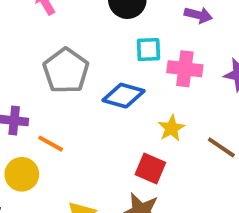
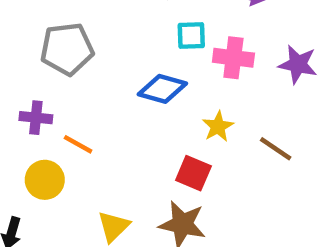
gray pentagon: (66, 71) -> (67, 49), moved, turned 30

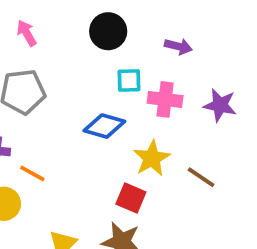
yellow star: (218, 127) -> (152, 158), size x1.4

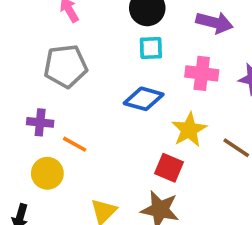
purple arrow: (178, 46) -> (214, 23), size x1.4
cyan square: (129, 81) -> (151, 48), moved

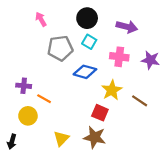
cyan square: (151, 48) -> (89, 42), turned 32
gray pentagon: (66, 66) -> (60, 48), moved

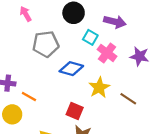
cyan square: (89, 42) -> (90, 37), moved
pink cross: (119, 57) -> (107, 53), turned 30
red square: (100, 113) -> (75, 111), moved

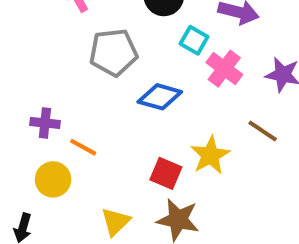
yellow star: (99, 88) -> (210, 155), moved
brown line: (128, 99) -> (263, 131), moved

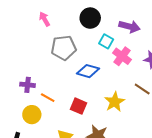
red square: (166, 173) -> (79, 106), moved

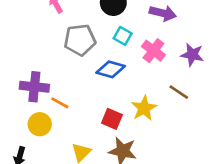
cyan square: (106, 41) -> (123, 36), moved
purple cross: (28, 85) -> (34, 87), size x1.5
red square: (79, 106) -> (112, 119), moved

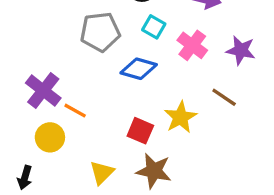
purple cross: (34, 87) -> (43, 91), turned 32

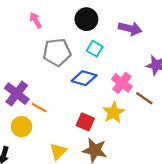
pink cross: (192, 45) -> (122, 83), moved

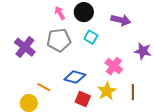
pink arrow: (36, 20) -> (60, 13), moved
blue diamond: (84, 78) -> (75, 77), moved
purple cross: (17, 94) -> (25, 47), moved
brown line: (144, 98) -> (133, 92), moved, turned 56

